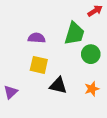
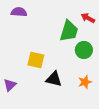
red arrow: (95, 11) -> (88, 18), moved, turned -120
purple semicircle: (37, 38) -> (19, 12), moved

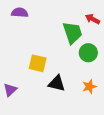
green trapezoid: (69, 31) -> (72, 33), turned -35

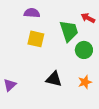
purple semicircle: (20, 13) -> (32, 13), moved
yellow square: (38, 63) -> (36, 39), moved

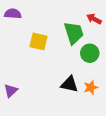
purple semicircle: (32, 13) -> (13, 14), moved
black triangle: (54, 79) -> (69, 84), moved

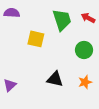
green trapezoid: (74, 33) -> (62, 20), moved
black triangle: (69, 84) -> (55, 79), moved

